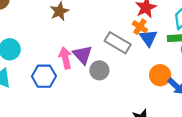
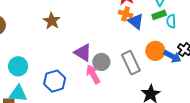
gray rectangle: (118, 43) -> (131, 63), moved, turned 50
pink arrow: (65, 58) -> (93, 74), moved

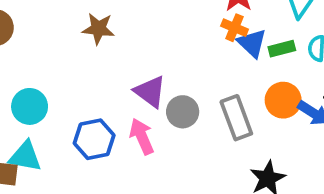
green rectangle: (159, 15) -> (282, 49), moved
brown star: (52, 21) -> (98, 29), turned -30
pink arrow: (93, 74) -> (142, 136), moved

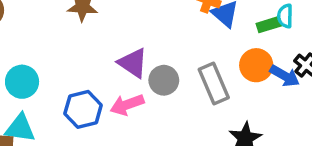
green rectangle: (282, 49) -> (269, 25), moved
pink arrow: (142, 136) -> (127, 105), turned -84

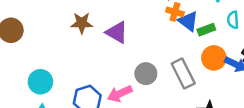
green rectangle: (269, 25) -> (206, 30), moved
purple triangle: (133, 63) -> (117, 32), moved

